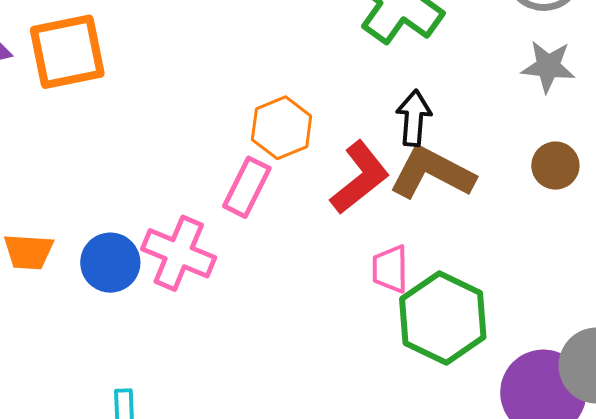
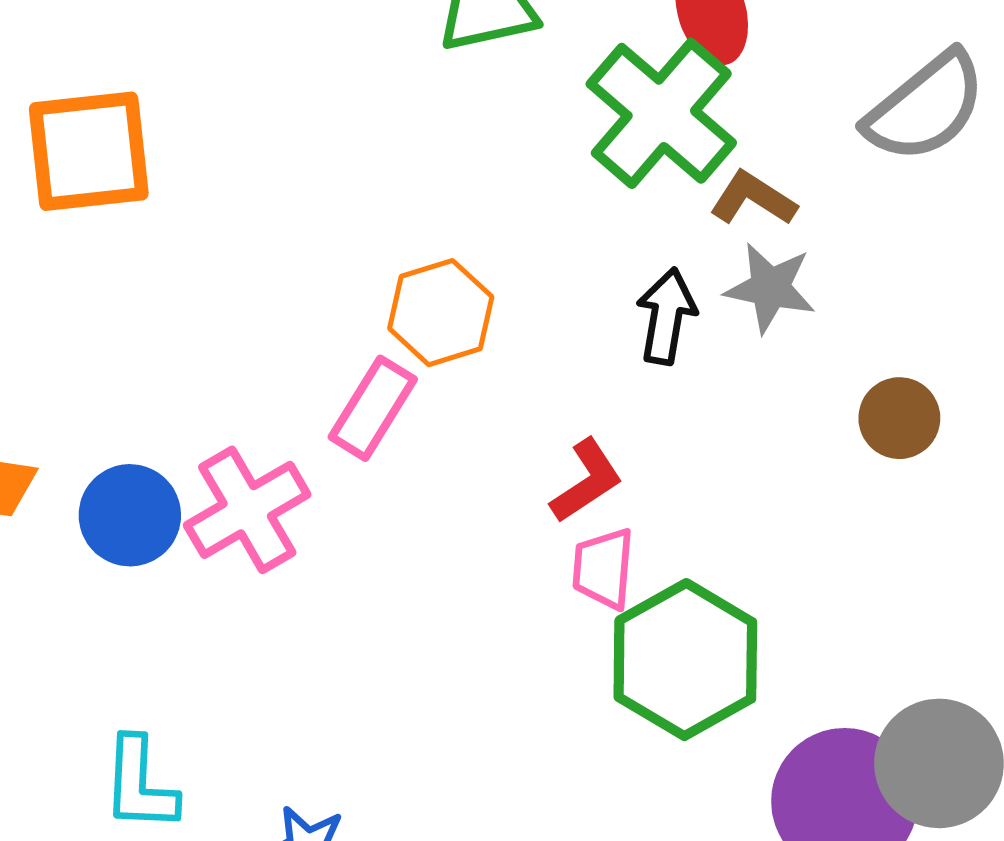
gray star: (548, 66) -> (770, 288), moved
brown L-shape: (432, 173) -> (753, 199), moved, size x0.6
red L-shape: (360, 178) -> (587, 481), moved, size x0.7
pink cross: (179, 253) -> (247, 510), turned 32

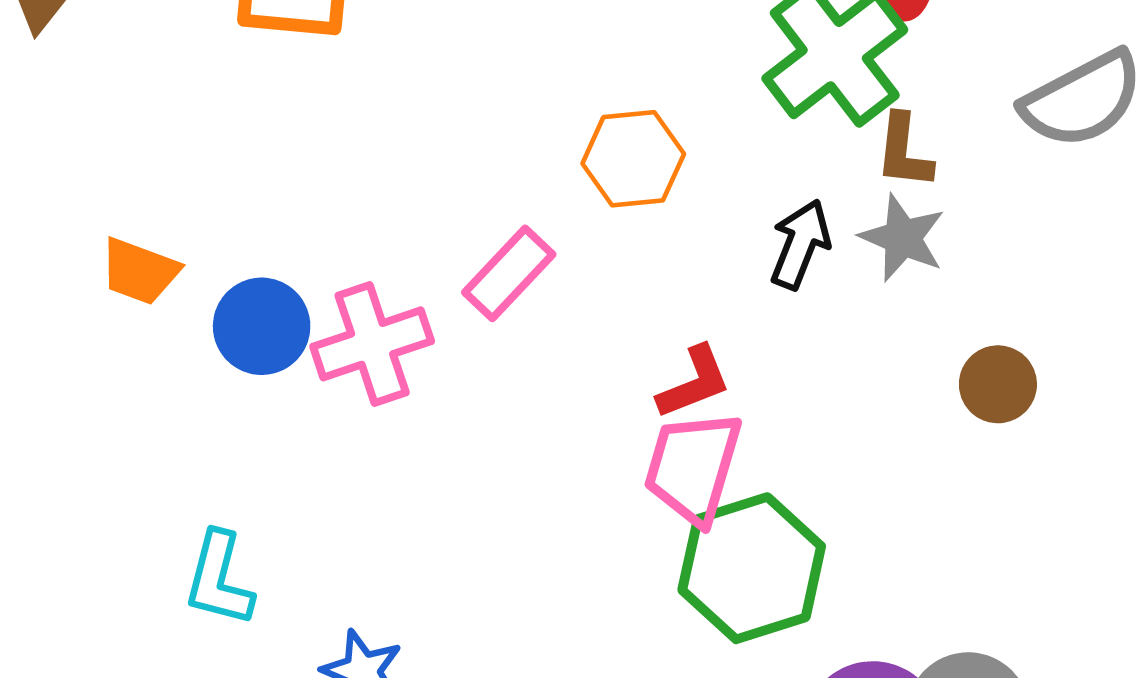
brown L-shape: (753, 199) -> (904, 151), turned -128
orange hexagon: (441, 313) -> (633, 159), moved
pink trapezoid: (603, 568) -> (693, 467), size x1.5

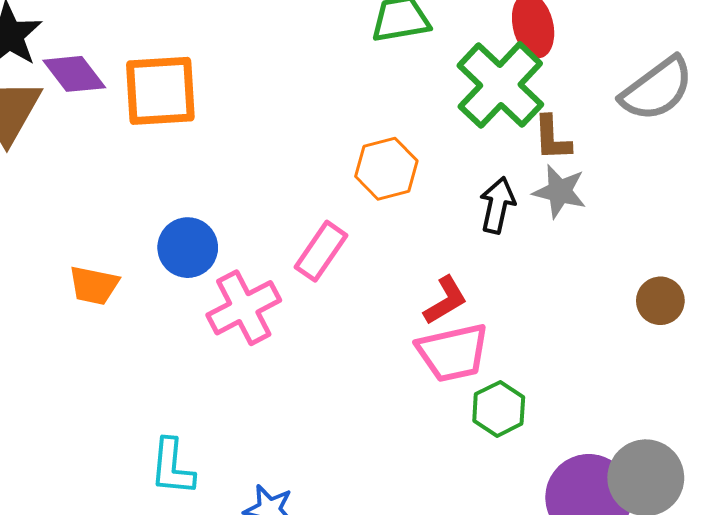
blue circle: (262, 326) -> (188, 248), moved
brown circle: (998, 384) -> (660, 301), moved
pink trapezoid: (693, 467) -> (453, 353), turned -110
green hexagon: (752, 568) -> (499, 409), size x0.6

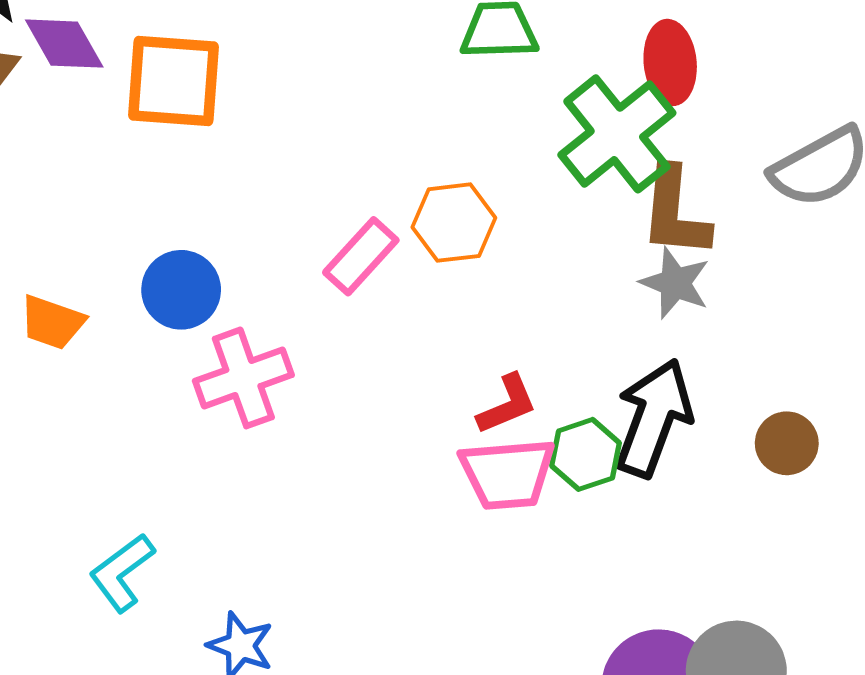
brown L-shape: (552, 138) -> (675, 212), size x1.5
black arrow: (497, 205) -> (654, 418), moved, size x1.6
pink rectangle: (321, 251) -> (361, 256), moved
green hexagon: (499, 409) -> (586, 454), moved
cyan L-shape: (172, 467) -> (122, 573), turned 40

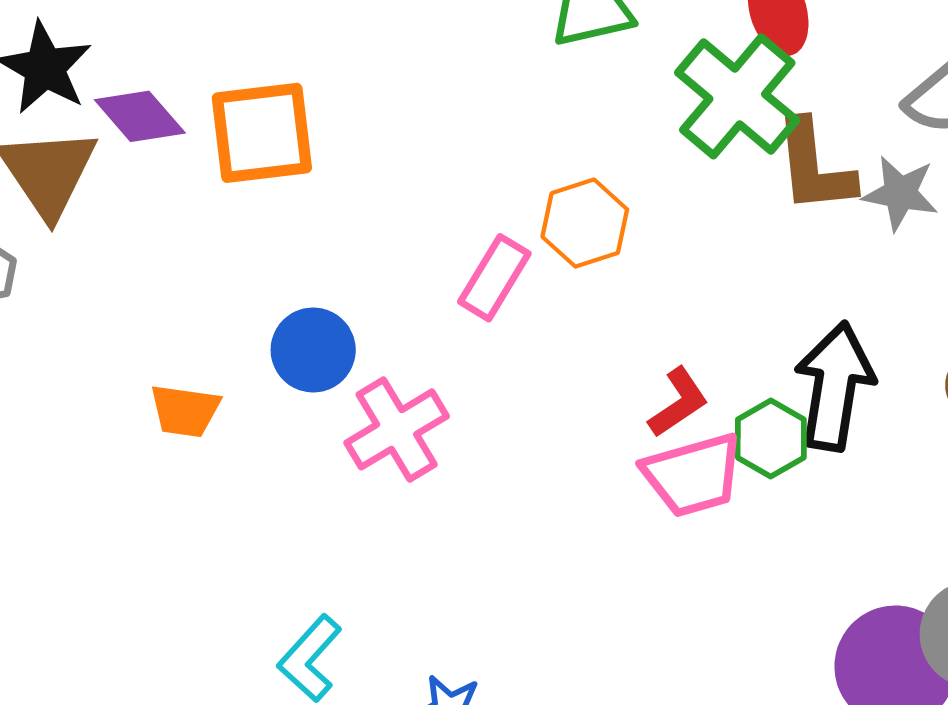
gray star: (675, 283) -> (900, 193), moved

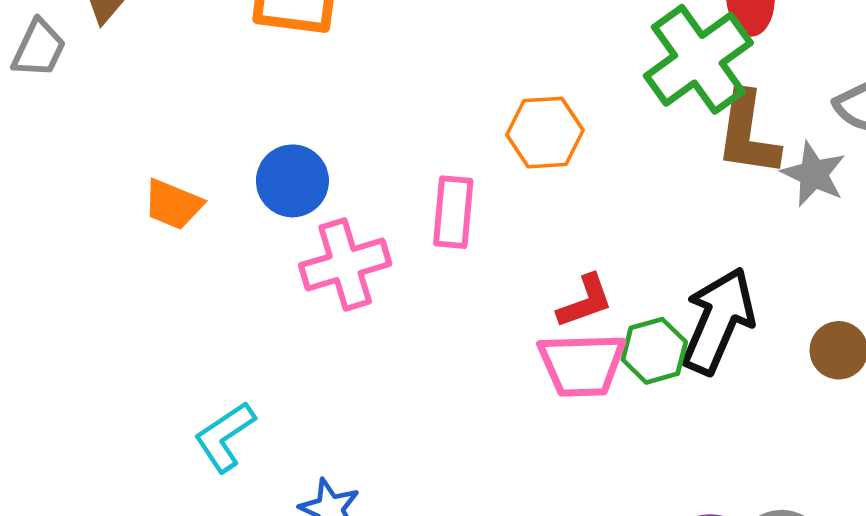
pink rectangle: (494, 278) -> (453, 212), moved, turned -40

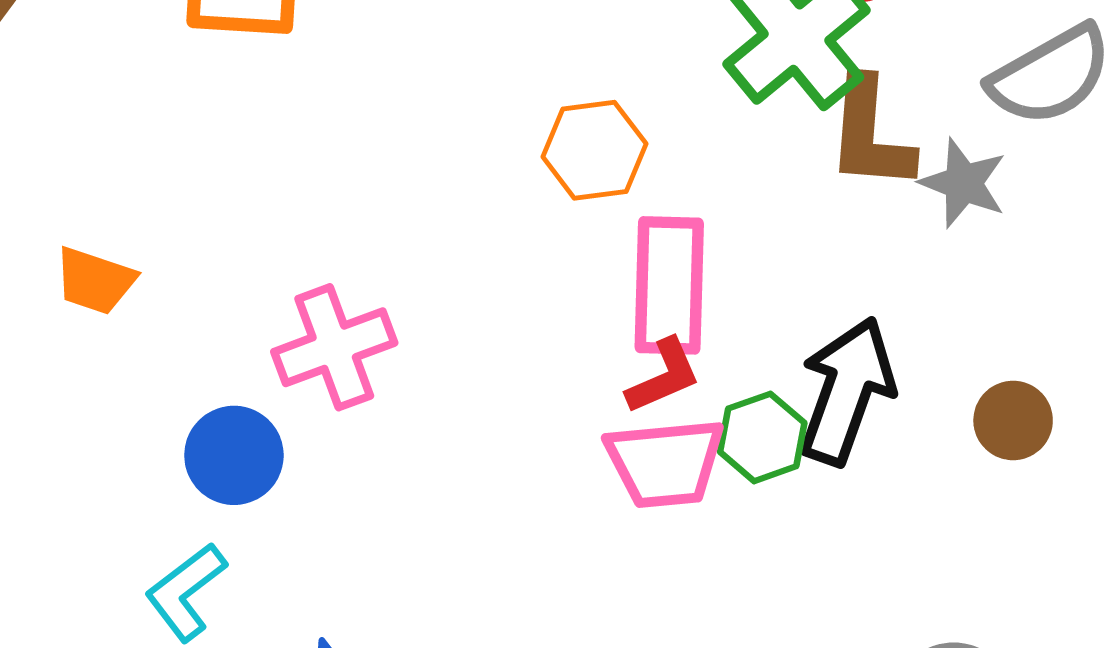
blue circle: (292, 181) -> (234, 455), moved
pink rectangle: (453, 212) -> (669, 285), moved, size x1.4

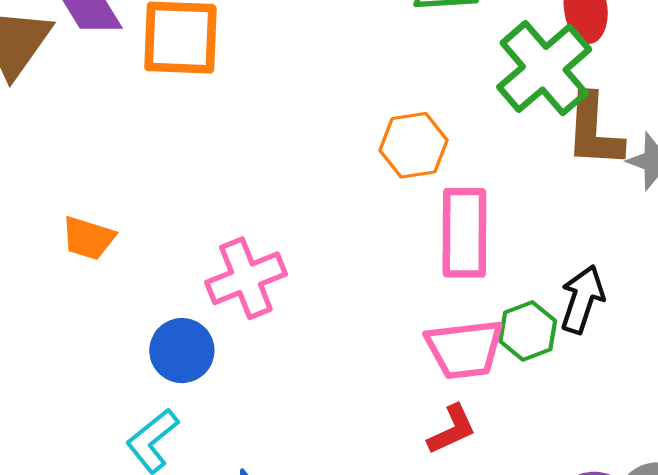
red L-shape: (664, 376) -> (452, 430), moved
black arrow: (847, 391) -> (582, 299), size x0.7

